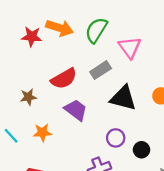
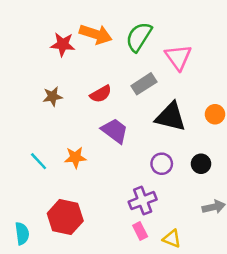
red semicircle: (64, 79) -> (101, 94), size x0.7
brown star: (28, 97) -> (53, 96), moved
black circle: (142, 150) -> (201, 164), moved

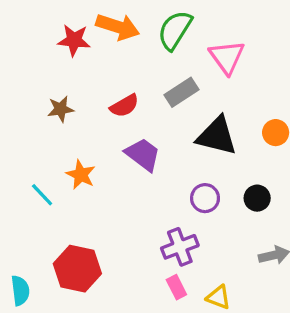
orange star: (75, 157) -> (81, 175), moved, turned 30

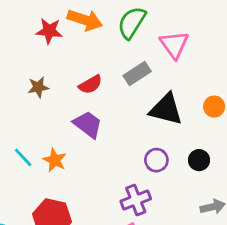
purple trapezoid: (143, 154) -> (88, 124), moved
orange star: (81, 175) -> (55, 160), moved

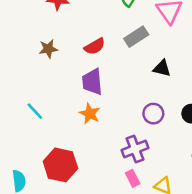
black triangle: (166, 109) -> (162, 68), size x0.6
purple trapezoid: (88, 124) -> (92, 82), turned -132
orange star: (55, 160) -> (90, 114), moved

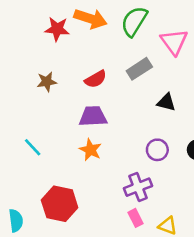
purple trapezoid: (92, 82) -> (93, 116), turned 92

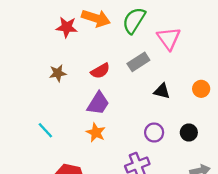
purple trapezoid: (93, 116) -> (98, 103), turned 125

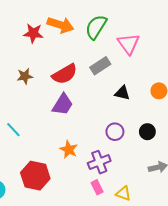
red semicircle: (100, 71) -> (65, 74), size x1.4
orange star: (96, 132) -> (69, 149), moved

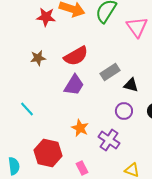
gray rectangle: (100, 66) -> (110, 72), moved
black triangle: (122, 93) -> (131, 85), moved
purple cross: (99, 162) -> (109, 140), turned -35
pink rectangle: (97, 187) -> (82, 168), moved

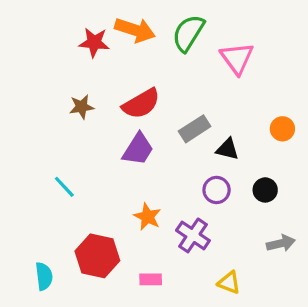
pink rectangle: (82, 168) -> (151, 279), turned -64

